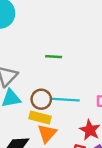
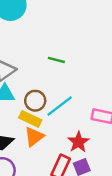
cyan line: (65, 100) -> (60, 106), turned -52

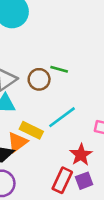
brown circle: (35, 101) -> (39, 79), moved
orange triangle: (34, 137) -> (17, 142), moved

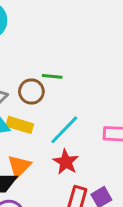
yellow rectangle: (31, 130) -> (20, 125), moved
red star: (81, 155) -> (66, 162), moved

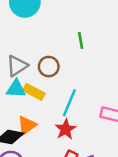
green line: (52, 76) -> (81, 41), moved, turned 63
cyan line: (64, 130) -> (69, 103), turned -32

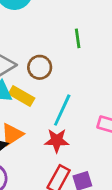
red star: (66, 129) -> (57, 140), turned 30

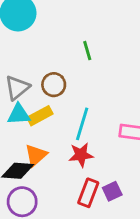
yellow rectangle: (22, 96) -> (40, 116), turned -50

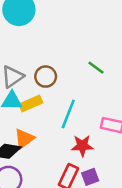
green line: (87, 51) -> (96, 68), moved, turned -42
red star: (81, 155) -> (82, 146), moved

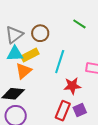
orange triangle: (24, 139) -> (24, 71), moved

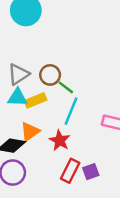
green line: (79, 24) -> (66, 87), moved
orange triangle: (24, 71) -> (30, 132), moved
red star: (72, 86) -> (60, 140), moved, turned 30

